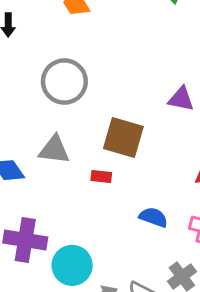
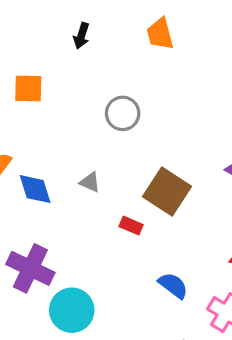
gray circle: (64, 81) -> (123, 113), size x0.7
gray triangle: (54, 150) -> (90, 182), size x0.6

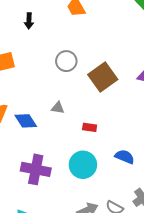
brown square: (167, 192) -> (103, 77), moved, turned 36
cyan circle: (72, 310) -> (83, 165), moved

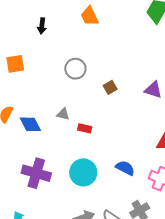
brown square: (103, 77) -> (110, 87), size x0.5
red rectangle: (90, 127) -> (85, 128), moved

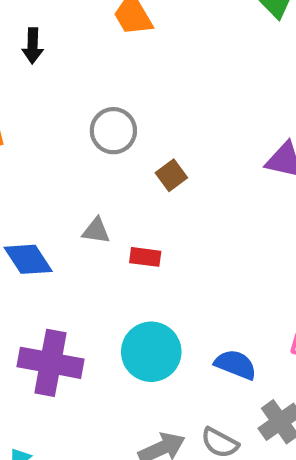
brown square: (110, 87) -> (171, 175), moved
blue semicircle: (125, 168) -> (235, 365), moved

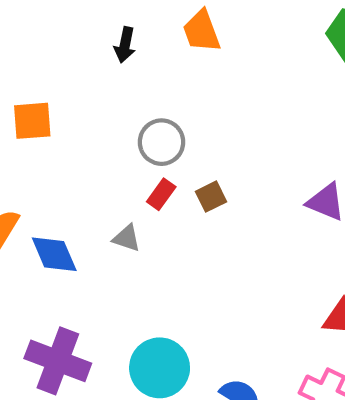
black arrow: (33, 46) -> (125, 45), moved
red rectangle: (145, 257) -> (161, 194), moved, turned -72

